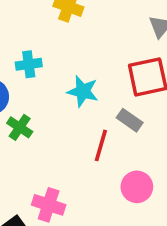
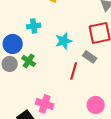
cyan star: (83, 91) -> (64, 41), turned -30
pink circle: (137, 187) -> (96, 105), moved

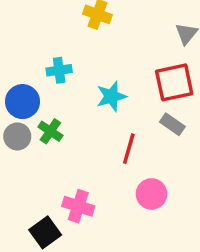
gray rectangle: (90, 57) -> (172, 124), moved
pink circle: (96, 105) -> (151, 194), moved

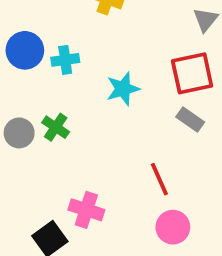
blue circle: (22, 102) -> (25, 50), moved
red line: (129, 149) -> (159, 179), moved, turned -40
pink circle: (151, 194) -> (173, 227), moved

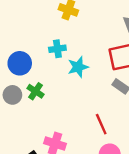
blue circle: (25, 50) -> (20, 63), moved
cyan cross: (65, 60) -> (57, 49), moved

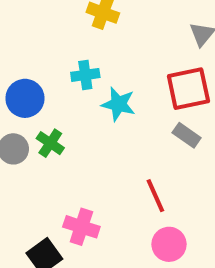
cyan star: (78, 67) -> (118, 104), turned 30

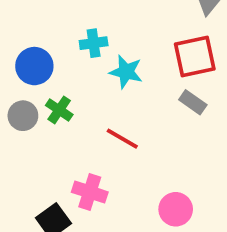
red line: (155, 196) -> (122, 139), moved, turned -36

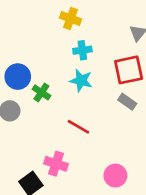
cyan cross: (94, 43) -> (82, 50), moved
green cross: (59, 110) -> (41, 92), moved

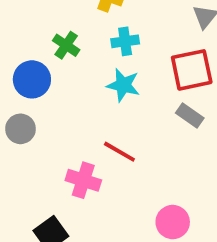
green cross: (41, 92) -> (66, 45), moved
pink cross: (56, 164) -> (83, 180), moved

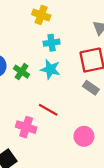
green cross: (66, 45) -> (22, 72), moved
pink circle: (173, 222) -> (84, 136), moved

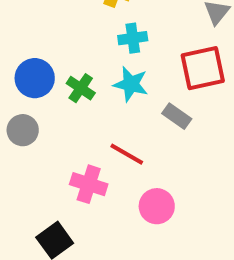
gray rectangle: (91, 88) -> (177, 116), moved
pink circle: (84, 136) -> (157, 206), moved

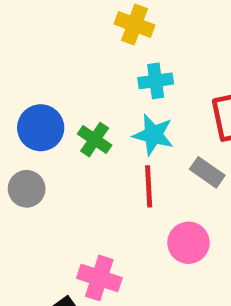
red line: (127, 154) -> (149, 186), moved, turned 57
pink cross: (89, 184) -> (99, 278), moved
pink circle: (157, 206) -> (188, 243), moved

